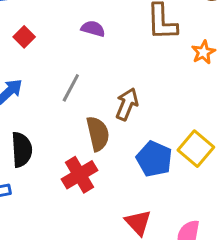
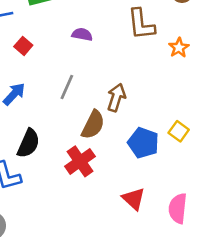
brown semicircle: (98, 134) -> (93, 125), turned 44
yellow square: (196, 149) -> (179, 131), size x0.7
black semicircle: (22, 150) -> (28, 143), turned 32

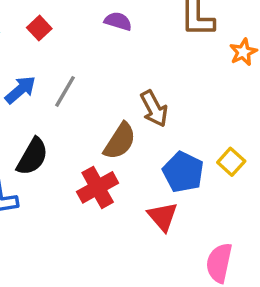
gray line: (67, 87) -> (65, 91), moved
brown arrow: (116, 97) -> (154, 109), turned 128
red triangle: (134, 199) -> (163, 217), moved

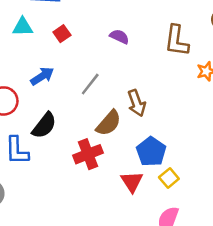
gray line: (65, 91) -> (90, 84), moved
yellow square: (231, 162) -> (169, 178), moved

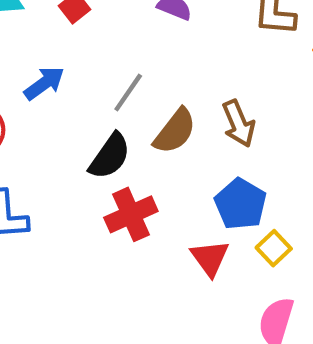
brown arrow: (137, 103) -> (239, 123), moved
brown semicircle: (109, 123) -> (175, 131), moved
black semicircle: (44, 125) -> (110, 156), moved

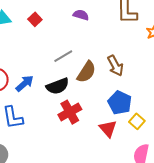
blue arrow: (44, 83) -> (25, 83), moved
gray line: (128, 92) -> (63, 56), turned 30
black semicircle: (110, 156) -> (58, 86), turned 40

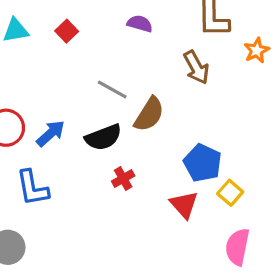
gray line: (63, 56) -> (112, 89), turned 60
brown arrow: (115, 66) -> (196, 67), moved
red cross: (70, 112) -> (123, 179), size x0.6

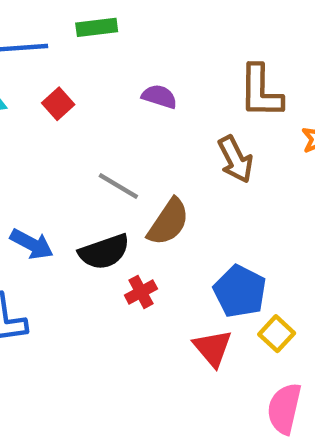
blue arrow: (51, 133) -> (32, 244), turned 68
red cross: (123, 179) -> (141, 292), moved

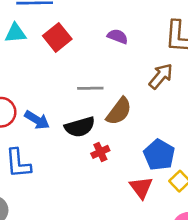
red square: (58, 104) -> (57, 37), size x1.5
brown arrow: (235, 159) -> (161, 76), turned -116
gray line: (118, 186) -> (90, 88), turned -35

